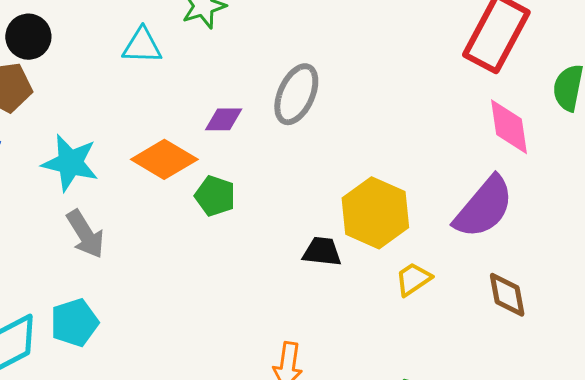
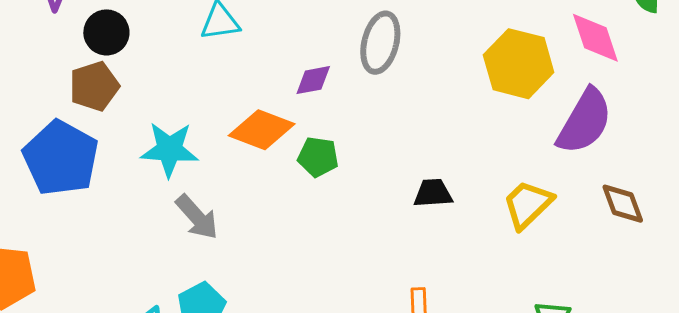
yellow hexagon: (375, 213) -> (519, 64), moved
yellow trapezoid: (413, 279) -> (528, 204), size x1.4

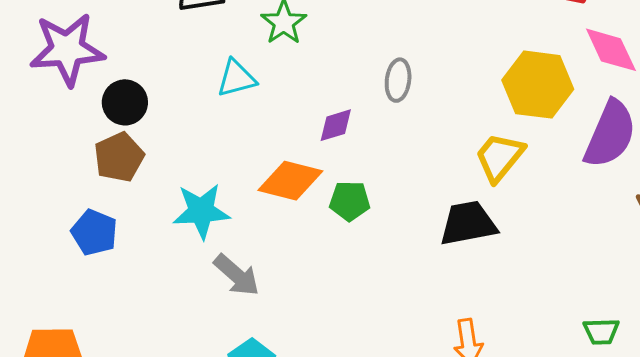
gray ellipse: (380, 43) -> (398, 80), size x0.7
blue pentagon: (61, 158) -> (94, 232), size x0.6
black trapezoid: (433, 193) -> (468, 223), size x1.5
yellow trapezoid: (528, 204) -> (499, 157), moved

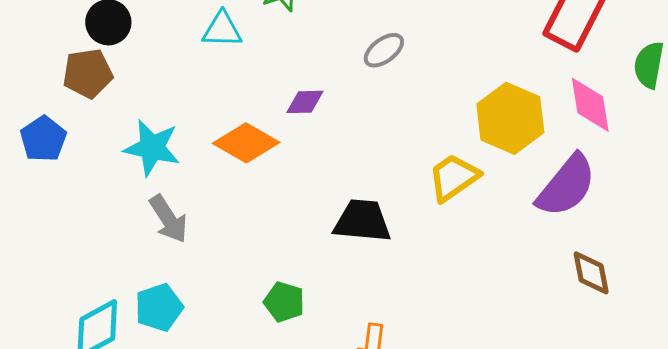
gray ellipse: (398, 80) -> (384, 50), moved, turned 30
green pentagon: (350, 201) -> (284, 302), moved
black trapezoid: (468, 223) -> (362, 221), moved

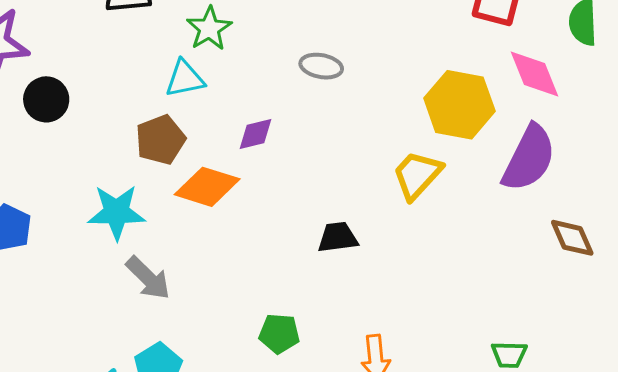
cyan triangle: (222, 30) -> (185, 79), moved
gray ellipse: (384, 50) -> (321, 66), turned 60
brown pentagon: (88, 73) -> (161, 140), moved
black trapezoid: (362, 221) -> (338, 237), size x0.7

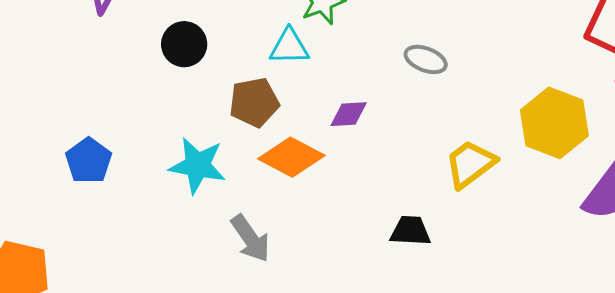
black circle: (46, 99) -> (184, 44), moved
yellow trapezoid: (417, 175) -> (470, 164), moved
gray arrow: (148, 278) -> (250, 238), moved

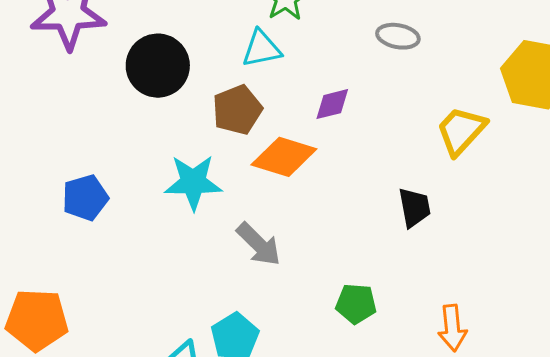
black circle: (184, 44) -> (158, 66), size x1.4
blue pentagon: (89, 161) -> (85, 198), turned 30
black trapezoid: (410, 231) -> (414, 207), turned 87

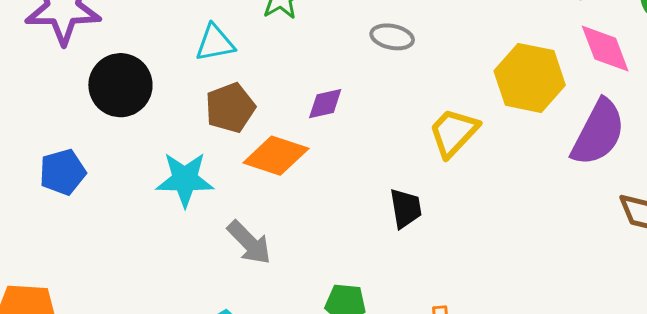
cyan triangle: (262, 49) -> (215, 43), moved
black circle: (158, 66) -> (120, 85), moved
blue pentagon: (85, 198) -> (63, 172), moved

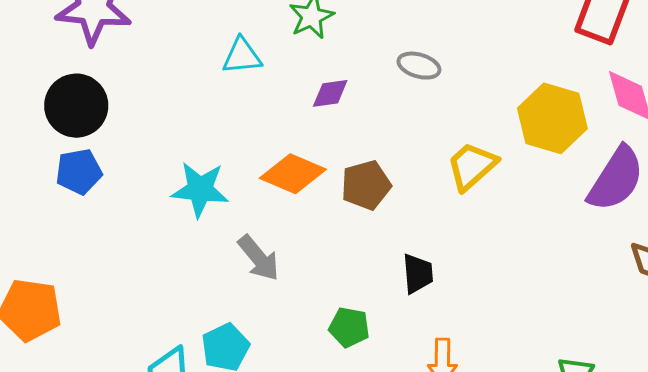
black circle: (120, 85) -> (76, 106), moved
purple diamond: (325, 104) -> (330, 93), moved
brown pentagon: (230, 108) -> (366, 185), moved
black trapezoid: (406, 208) -> (418, 274), moved

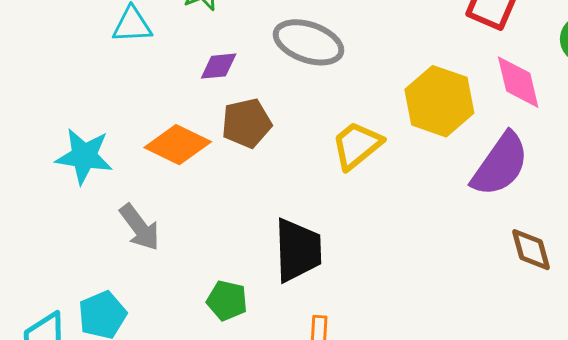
gray ellipse: (419, 66) -> (308, 42), size x1.6
brown pentagon: (366, 185) -> (246, 123), moved
black trapezoid: (418, 274) -> (298, 250), size x1.6

